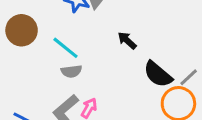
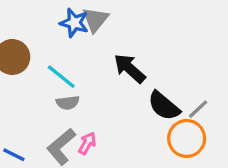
black arrow: (127, 41) -> (130, 68), size x1.5

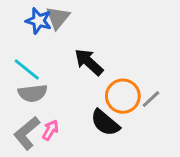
gray semicircle: (68, 103) -> (33, 93), size x1.4
black semicircle: (164, 106) -> (105, 123), moved
orange circle: (187, 138) -> (123, 96), moved

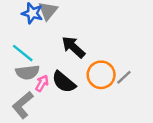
black semicircle: (105, 123) -> (64, 82), moved
pink arrow: (50, 130) -> (42, 83), moved

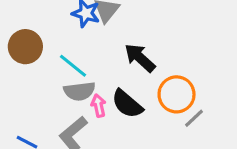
gray line: (124, 77) -> (194, 118), moved
pink arrow: (42, 83) -> (99, 106), turned -42

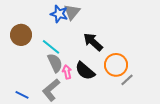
gray semicircle: (79, 91) -> (55, 63), turned -108

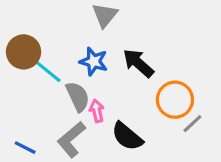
blue star: (59, 14) -> (94, 61), moved
cyan line: (51, 47) -> (47, 71), moved
black semicircle: (85, 71) -> (127, 136), moved

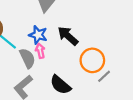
pink arrow: (97, 111) -> (40, 51), moved

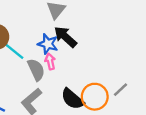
black arrow: (68, 36) -> (65, 37), moved
orange circle: (92, 60) -> (95, 97), moved

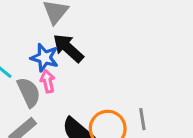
gray line: (120, 90) -> (142, 119), turned -56

